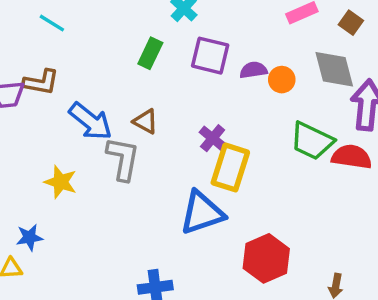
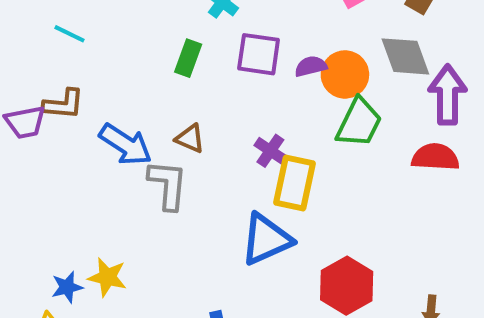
orange circle: (282, 80) -> (345, 74), size x1.5
green trapezoid: (312, 141) -> (359, 123), moved, turned -84
yellow star: (61, 182) -> (107, 277), moved

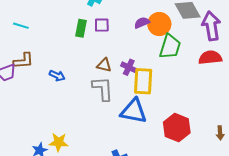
purple square: (259, 54) -> (102, 25), moved, size x0.7
brown triangle: (190, 139) -> (104, 65), moved
blue arrow: (126, 144) -> (57, 76), size x0.6
gray L-shape: (168, 185) -> (103, 89), moved
blue triangle: (266, 239) -> (134, 111), turned 44

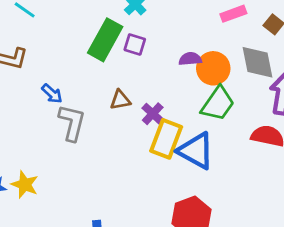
green rectangle: (81, 28) -> (105, 40), size x1.6
brown triangle: (104, 65) -> (120, 100), turned -42
gray L-shape: (103, 89) -> (72, 123), moved
blue triangle: (134, 111) -> (196, 151), moved

